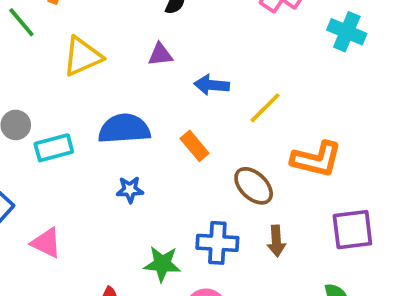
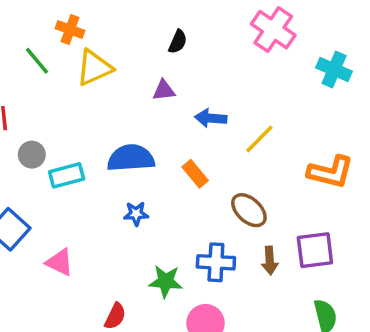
yellow triangle: (82, 56) -> (94, 68), moved
orange L-shape: (316, 159) -> (331, 172), moved
purple square: (352, 230) -> (315, 250), moved

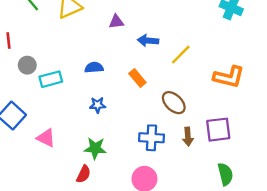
blue semicircle: (131, 158) -> (94, 67), size x0.6
green star: (166, 281) -> (95, 148), moved

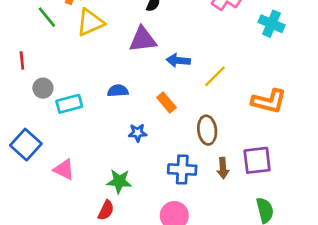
purple triangle: (116, 22) -> (143, 39), size x1.6
brown ellipse: (174, 103) -> (207, 130), turned 40
blue star: (98, 105) -> (138, 133), moved

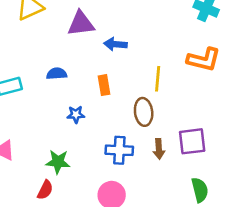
yellow line: (215, 76) -> (158, 79), moved, turned -40
orange L-shape: (269, 101) -> (204, 60), moved
orange rectangle: (166, 103) -> (104, 85), turned 30

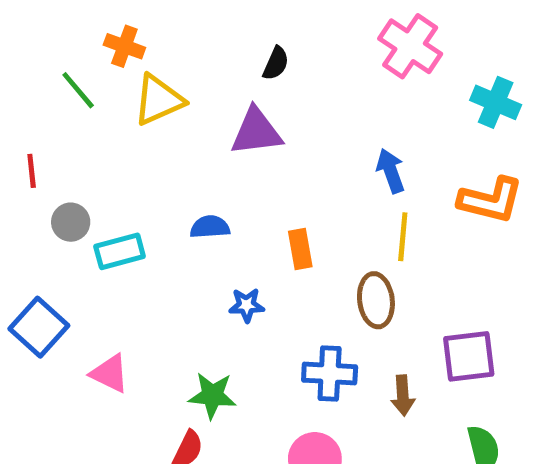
blue arrow: (115, 44) -> (391, 171), moved, turned 65
brown arrow: (159, 149) -> (403, 395), moved

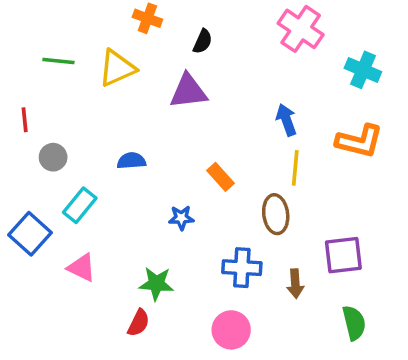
orange cross: (124, 46) -> (147, 18), moved
green line: (78, 90) -> (58, 61), turned -44
blue semicircle: (210, 227) -> (131, 161), moved
orange rectangle: (300, 249) -> (220, 177), turned -32
cyan rectangle: (120, 251) -> (80, 205), moved, turned -36

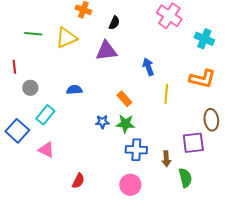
blue arrow: (286, 120) -> (148, 67), moved
brown ellipse: (276, 214) -> (211, 120), moved
green star: (156, 284) -> (125, 124), moved
green semicircle: (354, 323) -> (185, 178), moved

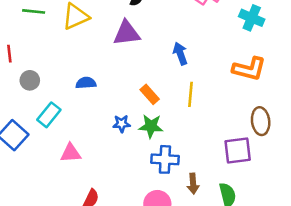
yellow line: (166, 94) -> (190, 94), moved
pink triangle: (46, 150) -> (71, 153), moved, turned -30
brown arrow: (166, 159) -> (193, 184), moved

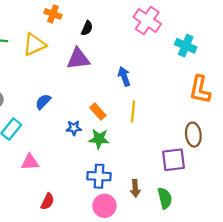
orange L-shape: (249, 69) -> (200, 90), moved, turned 88
blue semicircle: (86, 83) -> (43, 102), turned -42
blue star: (122, 124) -> (74, 128), moved
blue cross: (165, 159) -> (99, 176), moved

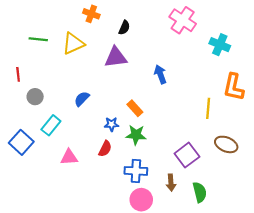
yellow line: (133, 112) -> (208, 108), moved
brown ellipse: (193, 135) -> (226, 144), moved, turned -60
purple square: (174, 160) -> (187, 155), moved, turned -30
red semicircle: (47, 201) -> (105, 149), moved

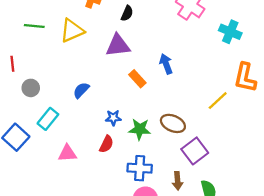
orange rectangle: (135, 108) -> (137, 79), moved
yellow line: (208, 108) -> (218, 101), turned 42
brown ellipse: (226, 144) -> (173, 123), moved

